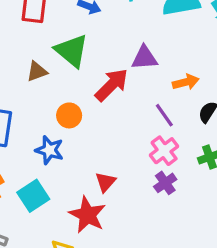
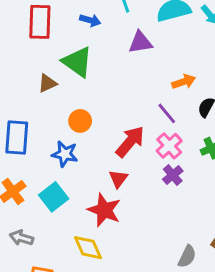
purple triangle: (144, 58) -> (140, 42), moved
red arrow: (112, 85) -> (130, 142), moved

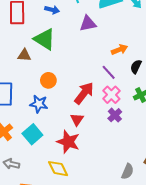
brown triangle: (47, 83) -> (24, 55), turned 32

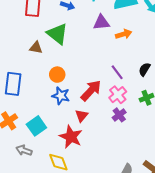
orange arrow: (119, 50) -> (124, 34), moved
blue star: (39, 104) -> (61, 96), moved
gray arrow: (11, 164) -> (24, 150), moved

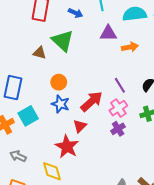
cyan square: (36, 126) -> (28, 116), moved

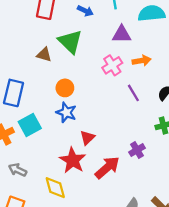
orange arrow: (130, 47) -> (142, 61), moved
red arrow: (92, 101) -> (107, 168), moved
pink cross: (118, 108) -> (112, 65), moved
purple cross: (118, 129) -> (137, 150), moved

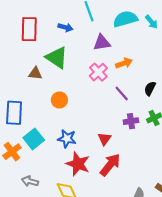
blue star: (66, 112) -> (67, 139), moved
red triangle: (87, 138) -> (104, 139), moved
purple cross: (137, 150) -> (131, 121), moved, turned 32

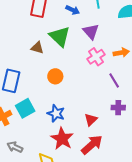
purple triangle: (102, 43) -> (91, 32), moved, turned 48

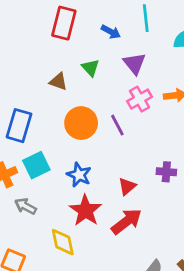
green triangle: (60, 36) -> (91, 68), size x0.6
orange circle: (55, 76) -> (81, 123), size x1.5
purple line: (114, 80) -> (117, 125), moved
gray arrow: (15, 147) -> (25, 206), moved

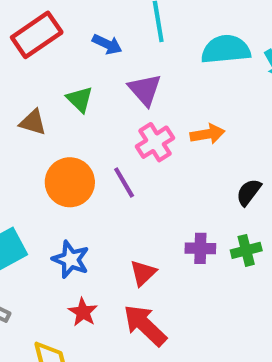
red rectangle: (64, 23) -> (37, 35), turned 44
red star: (85, 210) -> (83, 312), size x0.6
red arrow: (127, 221) -> (145, 325), turned -96

